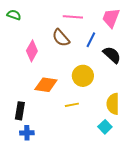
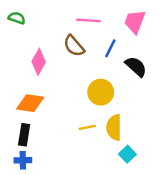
orange diamond: (46, 85) -> (30, 103), moved
yellow semicircle: (113, 104) -> (114, 127), moved
blue cross: (27, 133) -> (23, 160), moved

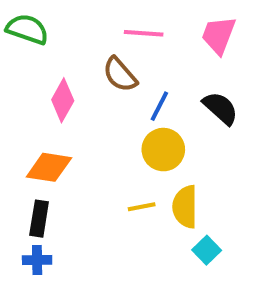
green semicircle: (17, 18) -> (27, 29), size x1.5
blue line: (110, 48) -> (159, 106), moved

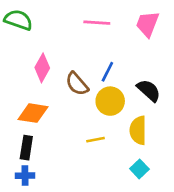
brown semicircle: (120, 75) -> (77, 84), moved
black semicircle: (221, 108) -> (149, 90), moved
yellow semicircle: (185, 207) -> (138, 130), moved

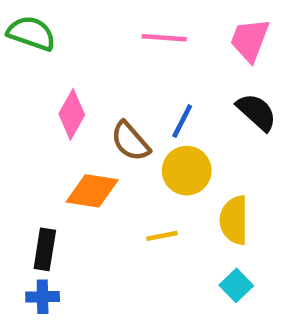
black semicircle: (149, 90) -> (257, 112), moved
orange diamond: (33, 113) -> (92, 191), moved

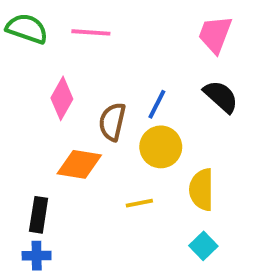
pink line: (164, 38) -> (91, 32), moved
brown semicircle: (130, 141) -> (112, 122), turned 54

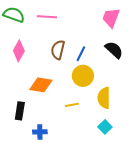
pink diamond: (62, 98) -> (19, 51), moved
brown semicircle: (112, 122) -> (58, 50), moved
blue cross: (37, 256) -> (40, 132), moved

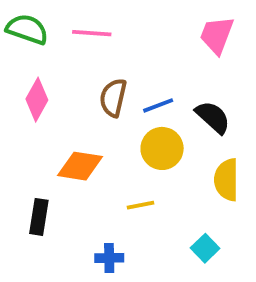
black semicircle: (114, 50) -> (213, 117), moved
blue line: (81, 54) -> (158, 105), turned 42
yellow semicircle: (104, 98) -> (227, 180), moved
blue cross: (40, 132) -> (109, 258), moved

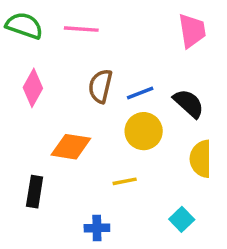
pink trapezoid: (217, 35) -> (192, 31), turned 150

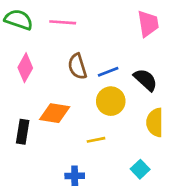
brown semicircle: (100, 86) -> (77, 66), turned -30
black rectangle: (35, 192) -> (23, 132), moved

